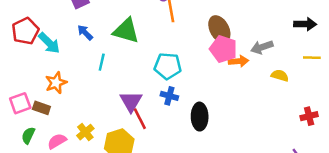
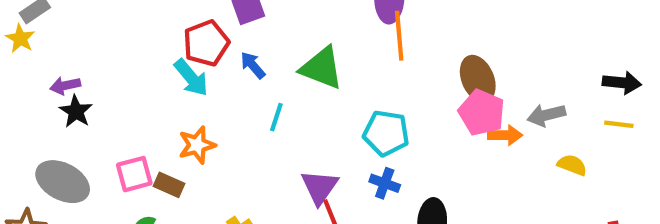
red pentagon: (25, 31) -> (206, 43), moved
yellow line: (312, 58) -> (619, 124), moved

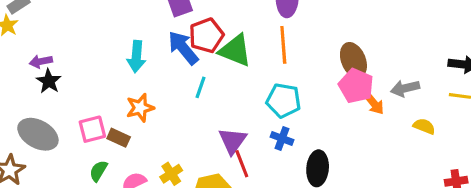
orange line: (399, 36) -> (283, 45), moved
red pentagon: (206, 43) -> (206, 35), moved
blue arrow: (253, 65) -> (183, 48), size x1.6
cyan arrow: (191, 78) -> (136, 57), turned 44
orange arrow: (505, 135) -> (374, 103), turned 50

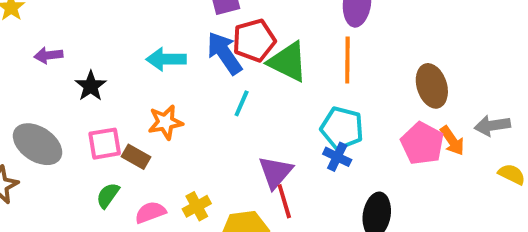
cyan arrow: (136, 57) -> (166, 59), turned 80
black star: (49, 81) -> (91, 86), moved
pink pentagon: (356, 86) -> (422, 143), moved
blue cross: (282, 138) -> (337, 157), moved

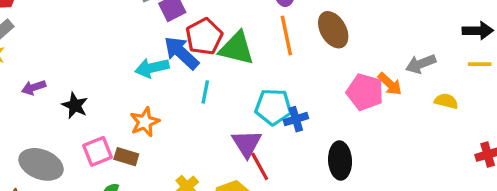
cyan arrow: (166, 59) -> (152, 68), moved
brown ellipse: (432, 86) -> (333, 30), moved
cyan pentagon: (342, 128) -> (273, 107), moved
blue cross: (337, 157) -> (296, 119), turned -30

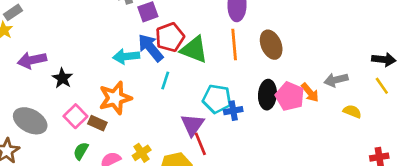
yellow line: (480, 64) -> (382, 86), turned 48
purple arrow: (34, 87) -> (32, 60), size x1.5
orange star: (145, 122) -> (115, 98), size x1.4
pink square: (97, 151) -> (75, 116), turned -30
black ellipse: (340, 160) -> (267, 95), moved

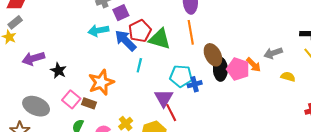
brown ellipse: (271, 45) -> (213, 55), moved
cyan arrow: (126, 56) -> (98, 31), moved

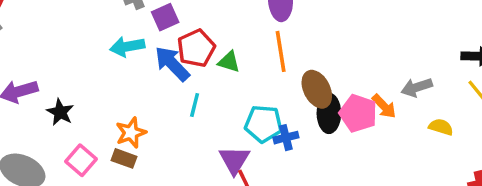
green triangle: (160, 39) -> (229, 62), size x0.6
orange star: (101, 82) -> (131, 133), size x0.7
brown rectangle: (89, 103) -> (124, 158), moved

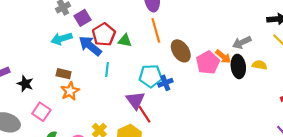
black ellipse: (329, 113) -> (238, 66), moved
pink pentagon: (358, 113) -> (208, 63), turned 30
brown rectangle: (124, 158) -> (64, 74), moved

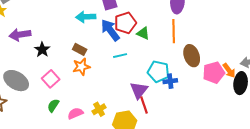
cyan line: (107, 69) -> (120, 56), turned 56

